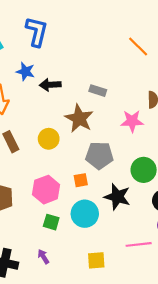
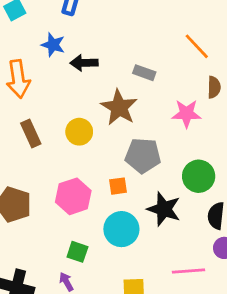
orange line: (138, 47) -> (197, 46), moved
green square: (51, 222) -> (77, 252), moved

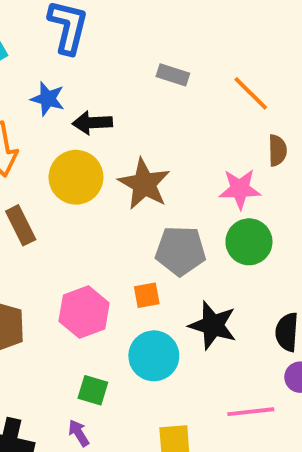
gray rectangle: (144, 73) -> (173, 75), moved
yellow circle: (79, 132) -> (76, 177), moved, size x1.4
green circle: (199, 176) -> (249, 242), moved

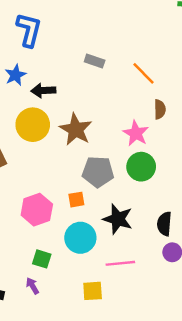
blue star: (48, 99) -> (15, 75), turned 30
pink star: (240, 189) -> (136, 133), turned 30
pink line: (251, 412) -> (120, 263), moved

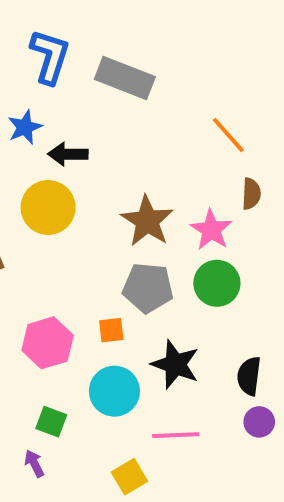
gray rectangle: (95, 61) -> (125, 78), moved, size x1.8
brown star: (76, 129) -> (147, 221), moved
yellow square: (93, 291) -> (129, 477), turned -30

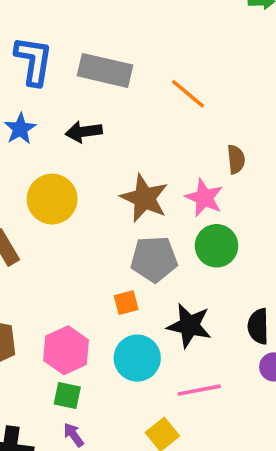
orange line: (228, 135) -> (188, 94), moved
black arrow: (68, 154) -> (84, 132), moved
pink hexagon: (48, 343) -> (66, 350), moved
green square: (51, 422) -> (67, 395), moved

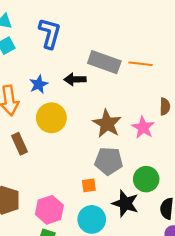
gray rectangle: (105, 70) -> (104, 62), moved
orange line: (188, 94) -> (140, 64), turned -40
blue star: (20, 129) -> (39, 84), moved
green circle: (217, 246) -> (146, 179), moved

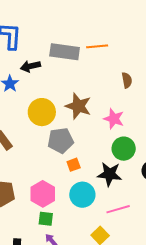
black arrow: (75, 79) -> (30, 66), moved
yellow circle: (51, 118) -> (42, 112), moved
pink star: (143, 127) -> (114, 119), moved
gray pentagon: (109, 161) -> (61, 140), moved

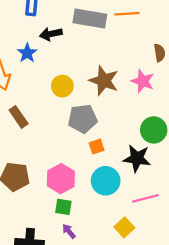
yellow circle: (42, 112) -> (62, 86), size x0.7
pink star: (114, 119) -> (143, 81), moved

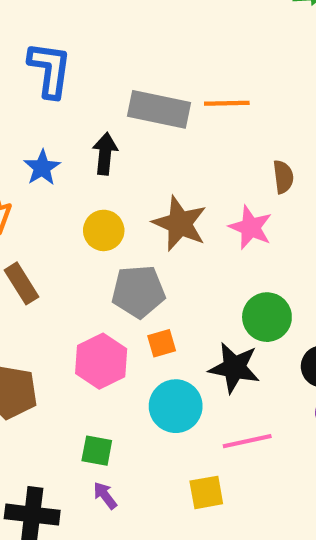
black arrow: (51, 34) -> (105, 154), moved, turned 105
pink hexagon: (61, 179) -> (101, 361), moved
yellow square: (124, 227) -> (206, 492), turned 30

